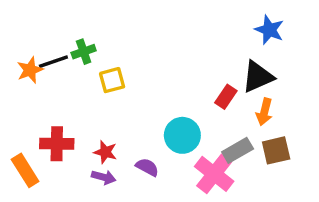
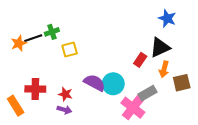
brown square: (276, 150) -> (182, 83), moved
purple semicircle: (147, 167) -> (94, 83), moved, size x1.5

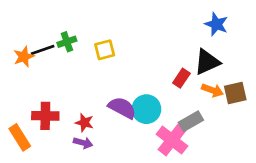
yellow square: (70, 50) -> (105, 50), moved
orange arrow: (164, 69) -> (212, 90), turned -84
brown square: (182, 83) -> (235, 93), moved

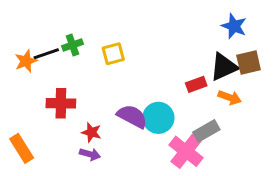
red rectangle: (181, 78) -> (196, 84), turned 36
brown square: (235, 93) -> (249, 63), moved
red cross: (45, 116) -> (61, 103), moved

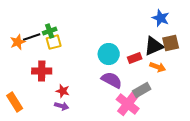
yellow square: (113, 54) -> (54, 42), moved
purple semicircle: (132, 116) -> (112, 80), moved
cyan circle: (158, 118) -> (109, 54), moved

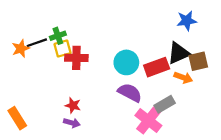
blue star: (161, 18) -> (187, 21), turned -30
brown square: (171, 43) -> (198, 61), moved
red rectangle: (135, 58) -> (157, 67), size x1.5
red cross: (42, 71) -> (76, 58), moved

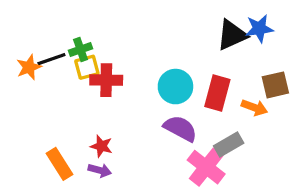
black triangle: (179, 53) -> (232, 35), moved
red rectangle: (157, 67) -> (217, 93), turned -55
orange rectangle: (17, 118) -> (59, 164), moved

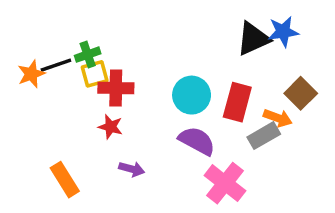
brown square: (275, 85) -> (301, 93), turned -32
gray rectangle: (229, 145) -> (264, 136), moved
red star: (101, 146) -> (111, 127), moved
purple arrow: (100, 170) -> (132, 169), moved

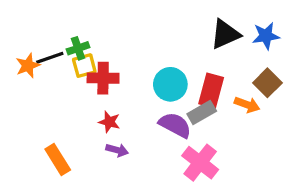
blue star: (283, 32) -> (266, 36), moved
red star: (111, 127) -> (109, 122), moved
gray rectangle: (264, 136) -> (202, 113), moved

